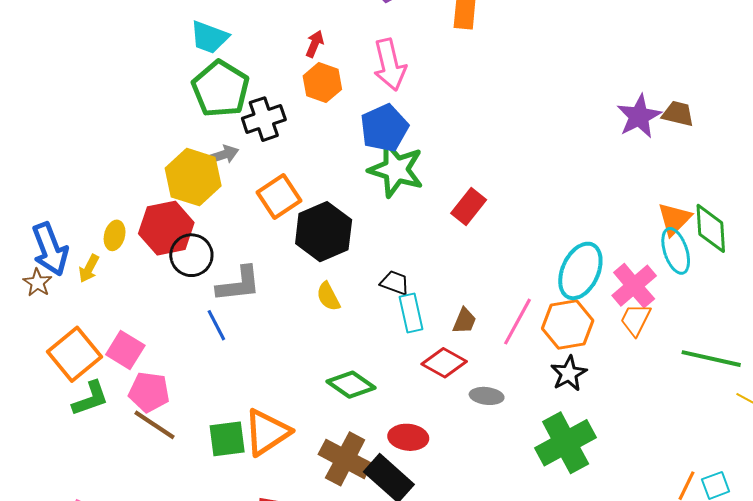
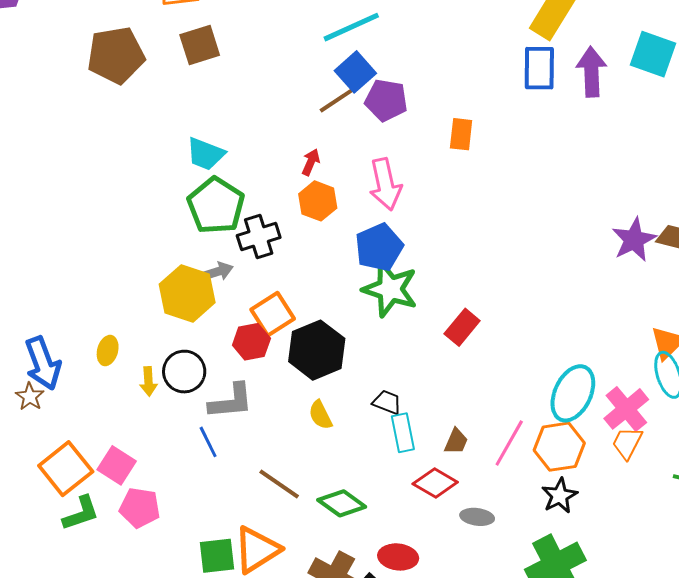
red hexagon: (166, 228) -> (251, 342), moved, size x0.7
yellow arrow: (89, 268) -> (148, 381), moved, turned -32
brown line: (154, 425) -> (279, 484), moved

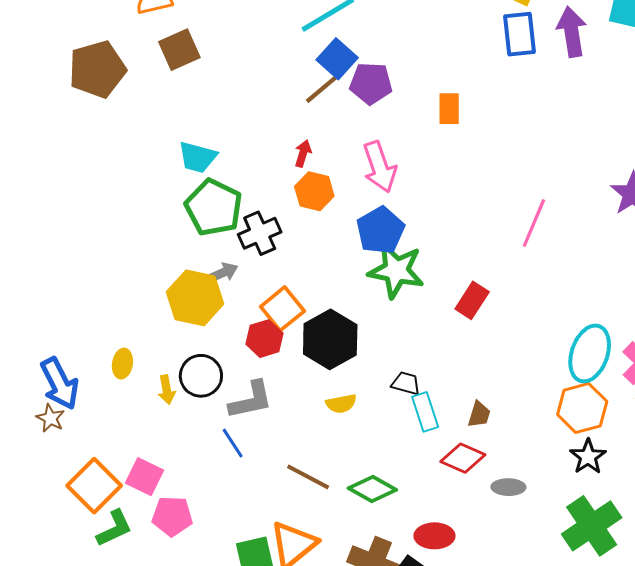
yellow semicircle: (320, 415) -> (341, 404), turned -68
pink line: (509, 443) -> (534, 223), moved

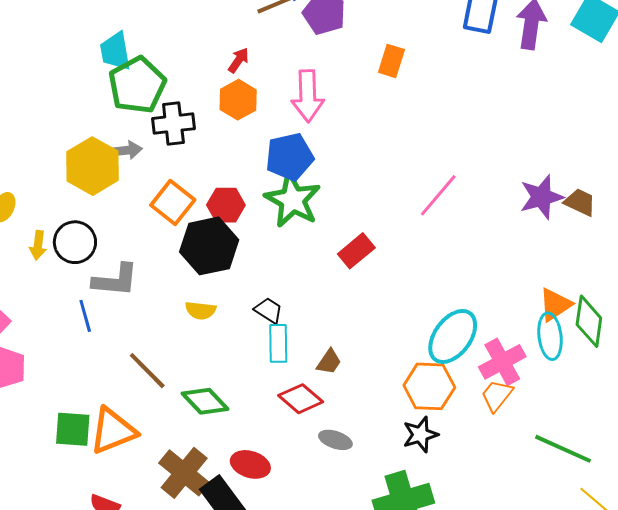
cyan trapezoid: (197, 157) -> (115, 51), moved, turned 48
orange square: (282, 309) -> (173, 202), turned -30
red hexagon: (264, 339) -> (226, 205), moved

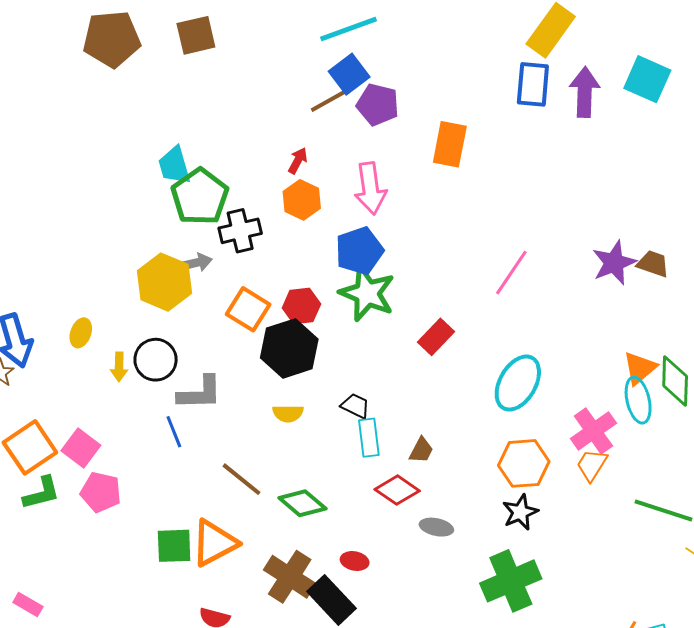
orange rectangle: (391, 61) -> (450, 144), size x1.4
cyan ellipse: (453, 336) -> (518, 383), moved
red ellipse: (250, 464) -> (355, 561), size x0.7

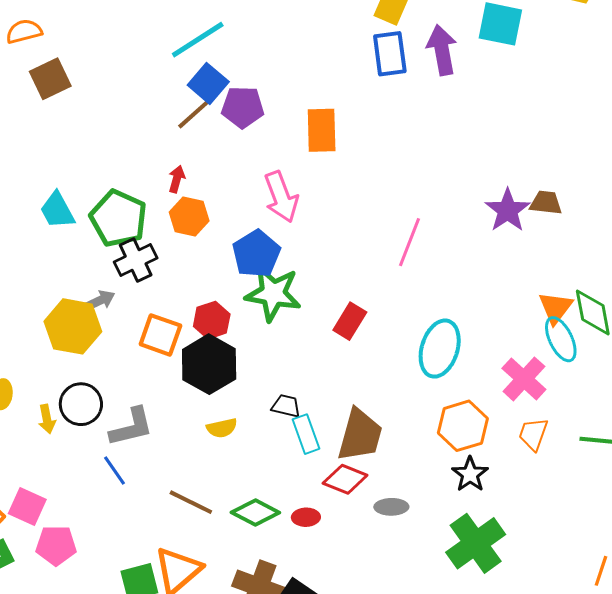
pink arrow: (370, 188) -> (281, 197), moved
green pentagon: (200, 197) -> (118, 218), moved
brown trapezoid: (421, 450) -> (360, 435), size x2.0
orange trapezoid: (592, 465) -> (533, 434), moved
red ellipse: (355, 561) -> (306, 517), moved

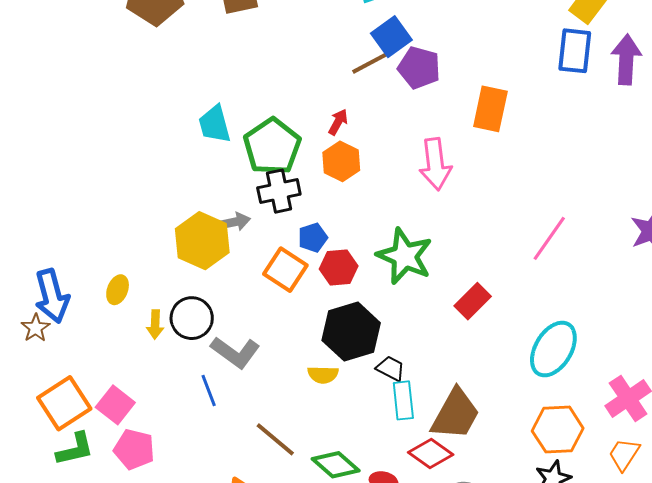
blue pentagon: (256, 254) -> (313, 238), moved, size x0.6
black hexagon: (209, 364) -> (351, 332), moved
gray L-shape: (131, 427) -> (235, 352), turned 36

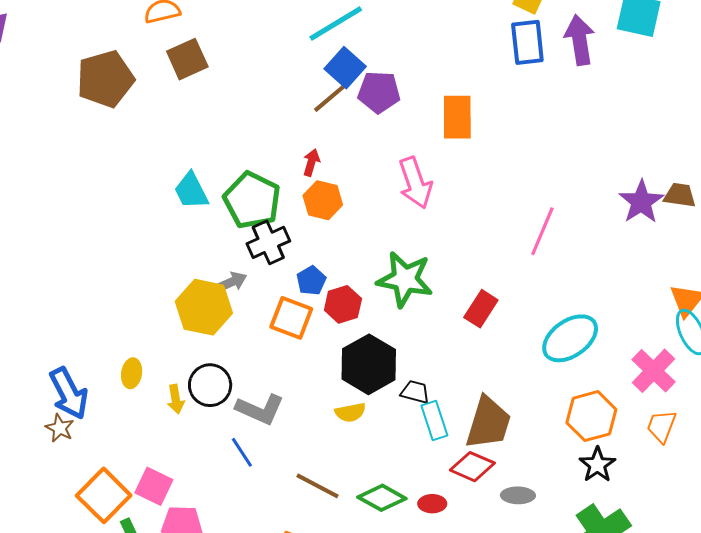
cyan ellipse: (553, 349) -> (570, 338), turned 36

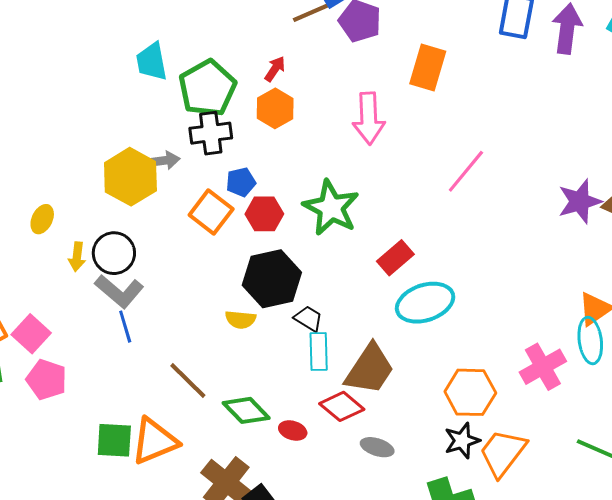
pink line: (542, 231) -> (466, 171), moved
cyan ellipse: (570, 338) -> (425, 303), moved
gray L-shape: (260, 409) -> (119, 291), moved
orange trapezoid: (662, 426) -> (503, 453), moved, size x1.5

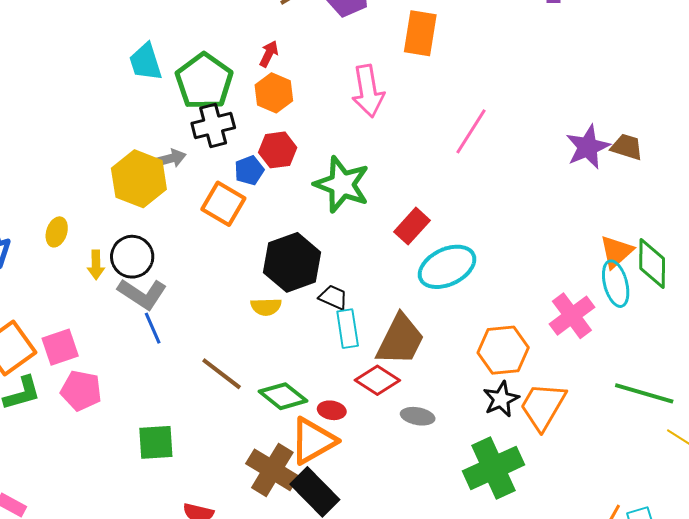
red hexagon: (264, 214) -> (278, 150), moved
pink square: (31, 334) -> (60, 347), turned 36
orange triangle: (155, 441) -> (313, 441), moved

